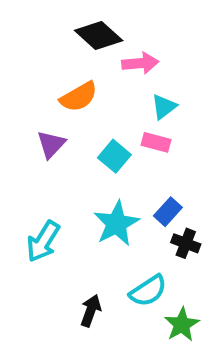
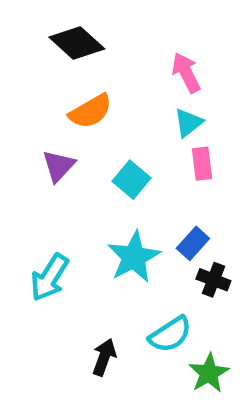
black diamond: (99, 35) -> (77, 43), moved
pink arrow: (140, 63) -> (186, 73), moved, turned -112
pink rectangle: (156, 142) -> (202, 164), moved, turned 68

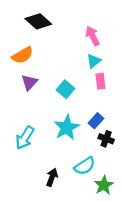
orange semicircle: (90, 111) -> (23, 55), moved

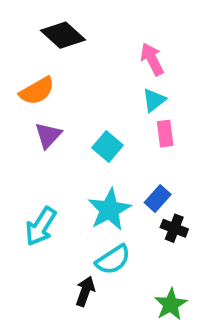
cyan semicircle: (85, 166) -> (113, 260), moved

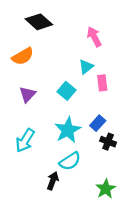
cyan triangle: (154, 100) -> (86, 67), moved
purple triangle: (48, 135) -> (27, 94), moved

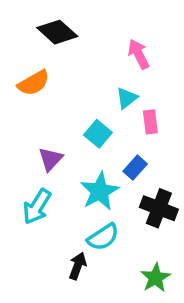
purple triangle: (27, 94) -> (50, 159), moved
blue rectangle: (98, 123) -> (135, 168), moved
black cross: (108, 142) -> (159, 208), size x1.5

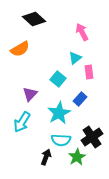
black cross: (159, 208) -> (92, 137), moved, turned 35
cyan semicircle: (103, 237) -> (61, 140), turned 36
green star: (156, 278) -> (77, 157), moved

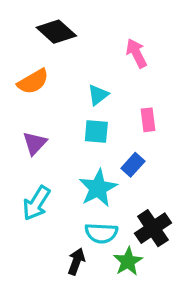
cyan triangle: (75, 58) -> (98, 95), moved
cyan square: (58, 79) -> (96, 132), turned -35
purple triangle: (30, 94) -> (35, 143), moved

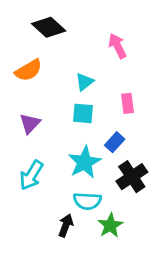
black cross: (153, 228) -> (132, 177), moved

